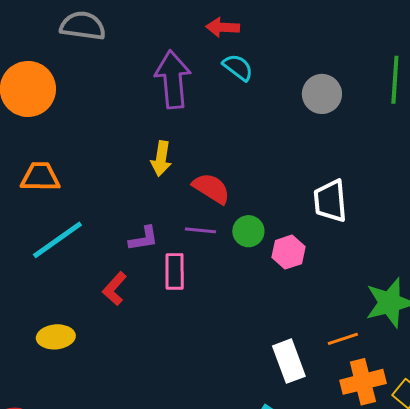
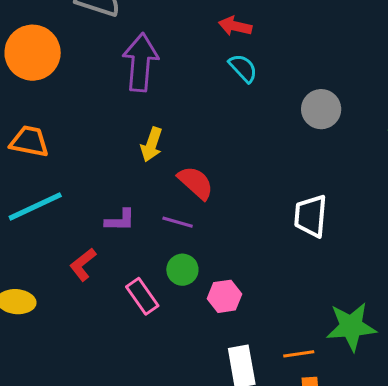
purple arrow: (173, 79) -> (140, 62), moved
green circle: (248, 231) -> (182, 270), moved
pink hexagon: (289, 252) -> (225, 296), moved
pink rectangle: (175, 271) -> (142, 296), moved, turned -45

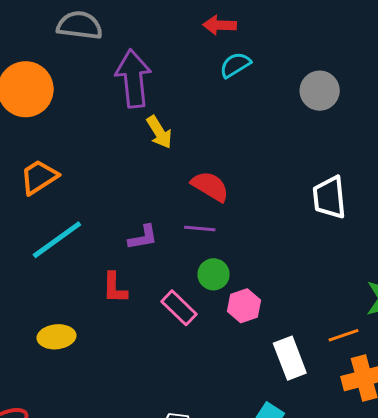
cyan semicircle: (243, 68) -> (235, 65), turned -68
orange trapezoid: (29, 141) -> (39, 177), turned -33
yellow arrow: (152, 144) -> (159, 132), moved, turned -40
red L-shape: (83, 264) -> (115, 288), turned -40
pink hexagon: (225, 296) -> (244, 306), moved

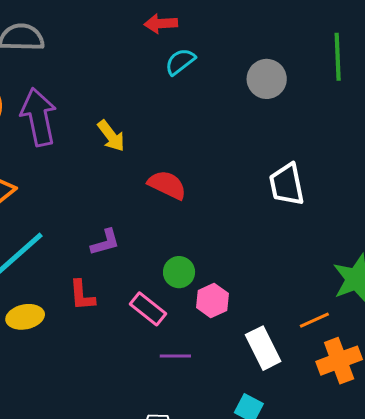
purple arrow: (133, 79) -> (39, 117), moved
purple line: (200, 229) -> (175, 356), moved
yellow ellipse: (56, 337) -> (25, 317), moved

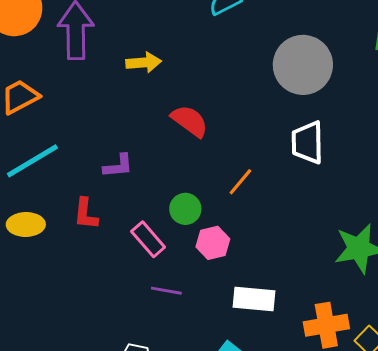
gray circle: (267, 79) -> (303, 65), moved, size x1.5
yellow arrow: (111, 136) -> (144, 63), turned -68
orange line: (314, 320) -> (240, 182), moved, turned -36
white rectangle: (263, 348) -> (254, 299), turned -69

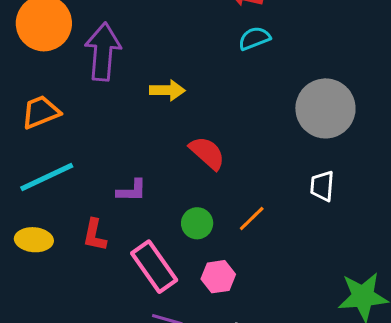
white trapezoid: (307, 142) -> (322, 186), size x0.7
green circle: (185, 209) -> (197, 223), moved
pink rectangle: (148, 239) -> (154, 267), size x1.4

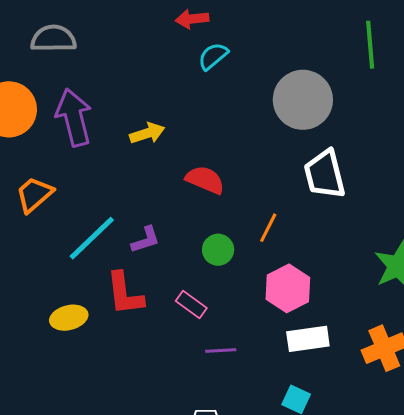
cyan line: (47, 177) -> (92, 238), moved
white trapezoid: (322, 186) -> (325, 174), size x1.6
red L-shape: (95, 235) -> (125, 294), size x1.4
pink rectangle: (154, 267) -> (191, 305), size x0.6
pink hexagon: (218, 277) -> (288, 288), moved, size x1.4

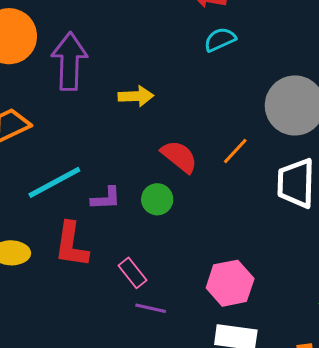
orange line: (268, 228) -> (235, 151), moved
green circle: (218, 250) -> (157, 199), moved
purple line: (221, 351) -> (151, 308), moved

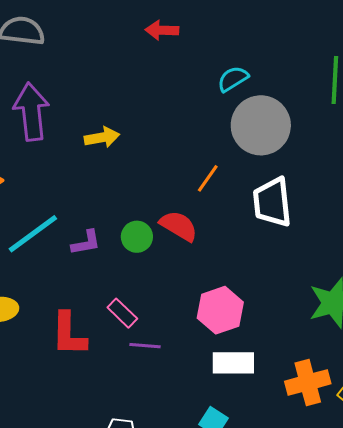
cyan semicircle: (220, 39) -> (233, 79), moved
red semicircle: (179, 157) -> (179, 226), moved
red L-shape: (71, 245) -> (69, 334), moved

